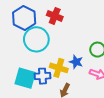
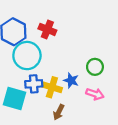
blue cross: (42, 76) -> (34, 84), moved

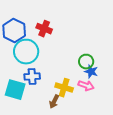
blue star: (71, 80) -> (91, 72), moved
yellow cross: (52, 87) -> (64, 88), moved

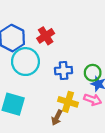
red cross: (44, 29) -> (46, 36), turned 35
blue cross: (32, 77) -> (64, 71), moved

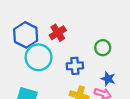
green circle: (93, 73) -> (103, 48), moved

